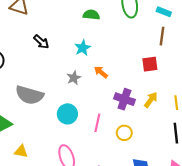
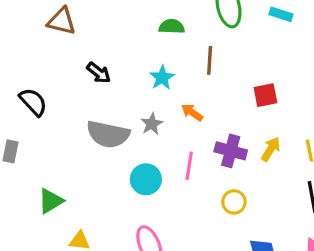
brown line: (162, 36) -> (210, 60), moved
gray semicircle: (30, 95) -> (108, 134), moved
pink line: (97, 123) -> (189, 166), moved

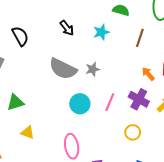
cyan star: (162, 78) -> (101, 32), moved
orange arrow: (192, 112) -> (148, 74), moved

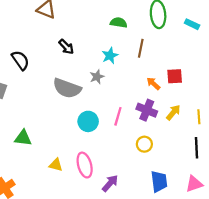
cyan star: (101, 32) -> (110, 56), moved
gray star: (93, 69) -> (97, 77), moved
green triangle: (15, 102) -> (23, 138), moved, turned 30
yellow triangle: (28, 132) -> (56, 165), moved

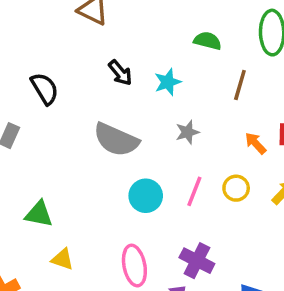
cyan star: (110, 56) -> (168, 82), moved
gray star: (97, 77) -> (187, 132), moved
purple cross: (147, 110) -> (197, 261), moved
yellow circle: (144, 144) -> (236, 188), moved
yellow triangle: (56, 165) -> (62, 259), moved

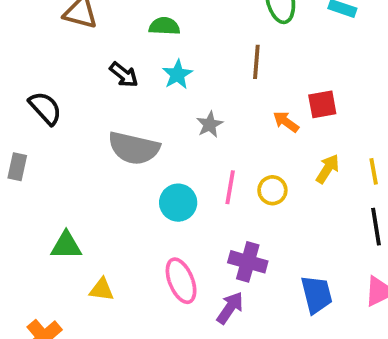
green semicircle: (208, 41) -> (164, 26), moved
yellow circle: (236, 188) -> (272, 190), moved

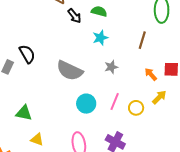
black arrow: (124, 75) -> (74, 16), moved
black semicircle: (45, 108) -> (27, 54), moved
yellow arrow: (328, 169) -> (159, 97), moved

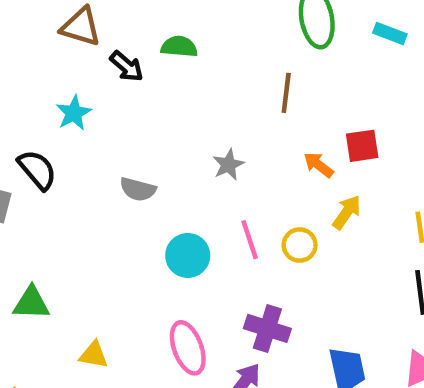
cyan star: (100, 38) -> (74, 113), moved
gray semicircle: (70, 71) -> (138, 189), size x0.6
pink line: (115, 102) -> (250, 240), turned -30
green triangle: (24, 113) -> (31, 303), moved

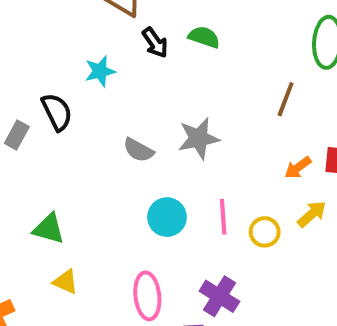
gray star: (228, 165) -> (199, 138), moved, size x1.5
orange arrow: (318, 165) -> (298, 167), turned -88
green triangle: (31, 303) -> (49, 229), moved

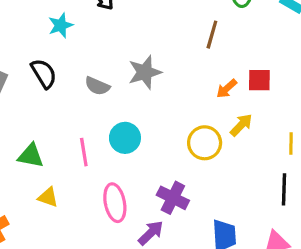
black semicircle: (57, 112) -> (44, 74), moved
pink line: (223, 217) -> (84, 152), moved
yellow circle: (265, 232) -> (205, 143), size x1.4

